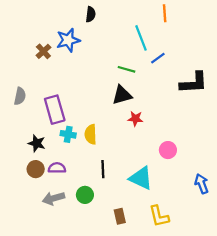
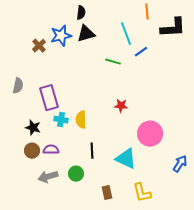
black L-shape: (194, 83) -> (173, 28), moved
black triangle: (122, 95) -> (86, 34), moved
pink circle: (168, 150) -> (150, 134), size x1.6
blue arrow: (202, 184) -> (180, 164), turned 54

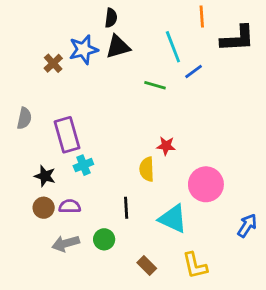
cyan cross: (61, 120) -> (83, 165), turned -32
yellow semicircle: (81, 120) -> (147, 169), moved
brown rectangle: (107, 193) -> (147, 265), turned -32

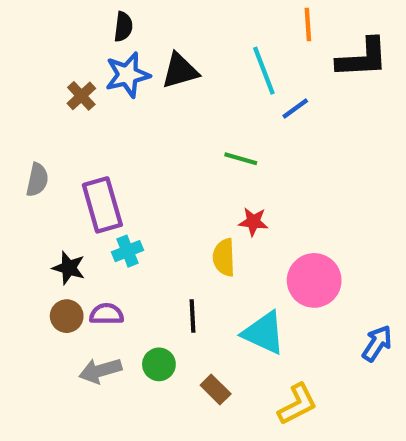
black semicircle: (111, 18) -> (123, 27), moved
green line: (155, 85) -> (241, 159), moved
brown rectangle: (147, 265) -> (216, 390), moved
yellow L-shape: (195, 265) -> (297, 404), turned -104

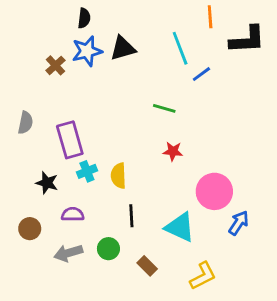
yellow semicircle: (224, 257) -> (118, 176), moved
brown circle: (67, 316) -> (30, 229), moved
blue arrow: (377, 343) -> (239, 223), moved

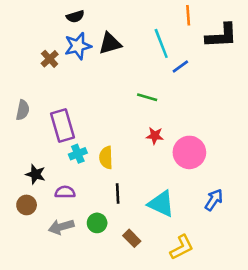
black semicircle: (84, 18) -> (75, 16), turned 66
black star: (47, 183) -> (36, 174), moved
pink circle: (214, 191) -> (189, 152), moved

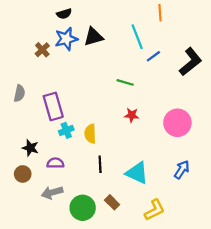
black L-shape: (221, 36) -> (191, 62), moved, turned -36
pink circle: (189, 152) -> (177, 123), moved
green circle: (97, 223) -> (83, 208), moved, size x1.5

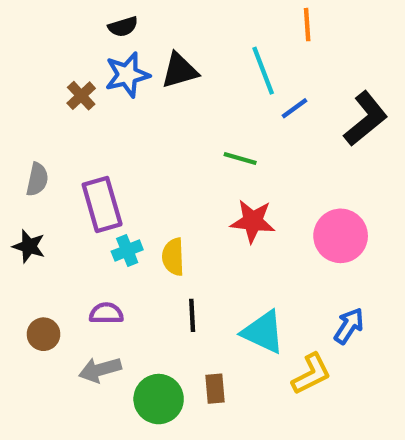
red star: (132, 115) -> (253, 221), size x1.5
black star: (30, 148) -> (29, 246), moved
brown rectangle: (112, 202) -> (215, 389), turned 40
yellow L-shape: (155, 210) -> (311, 374), moved

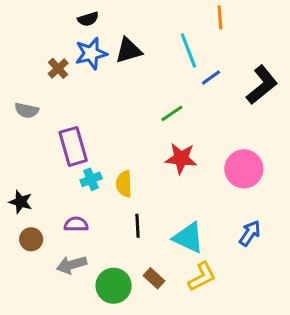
green line: (240, 158) -> (172, 113), turned -50
gray semicircle: (37, 179) -> (27, 110), moved, turned 90
black star: (29, 246) -> (21, 202), moved
yellow L-shape: (311, 374) -> (202, 277), moved
brown rectangle: (215, 389) -> (154, 278), turned -42

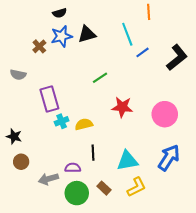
green line: (172, 113) -> (100, 78), moved
yellow semicircle: (124, 184) -> (84, 124), turned 78
purple semicircle: (76, 224) -> (73, 168), moved
blue arrow: (250, 233) -> (169, 158), size x1.5
cyan triangle: (188, 238) -> (127, 161), turned -35

